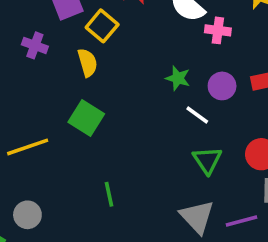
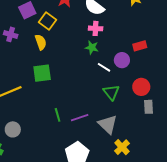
pink cross: (218, 30) -> (96, 28), moved
purple circle: (222, 86) -> (122, 60), moved
green square: (86, 118) -> (42, 73), turned -36
purple line: (241, 221) -> (80, 118), moved

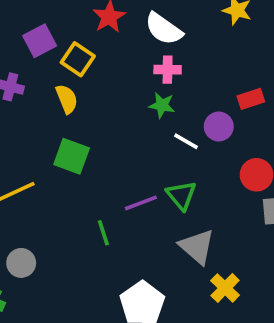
green square: (42, 73) -> (72, 156), turned 30
green triangle: (111, 92) -> (181, 195), moved
purple line: (80, 118) -> (141, 203), moved

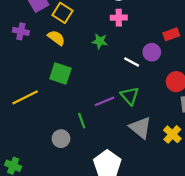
yellow semicircle: (67, 99) -> (56, 38), turned -30
green star: (162, 105) -> (100, 41), moved
gray circle: (21, 263) -> (61, 139), moved
yellow cross: (225, 288) -> (172, 134), moved

